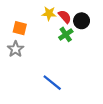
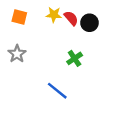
orange square: (20, 28) -> (19, 17), moved
green cross: (66, 34) -> (75, 58), moved

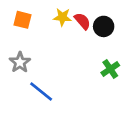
green cross: (75, 58) -> (110, 69), moved
blue line: (57, 91) -> (41, 92), moved

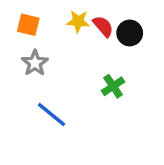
gray star: (20, 62) -> (35, 63), moved
green cross: (110, 69) -> (113, 86), moved

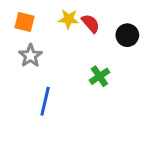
black circle: (130, 33) -> (127, 35), moved
blue line: (52, 115) -> (45, 101), turned 64

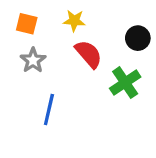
red semicircle: (91, 23) -> (89, 54), moved, size x1.4
green cross: (99, 76) -> (125, 83), moved, size x1.4

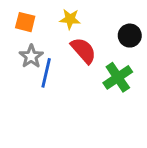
blue line: (49, 110) -> (46, 73), moved

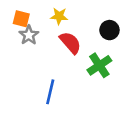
gray star: (31, 56) -> (29, 35), moved
blue line: (46, 73) -> (50, 92), moved

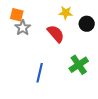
yellow star: (59, 16) -> (66, 13), moved
green cross: (99, 65) -> (79, 65), moved

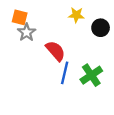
red semicircle: (56, 34) -> (55, 51), moved
blue line: (40, 73) -> (65, 73), moved

